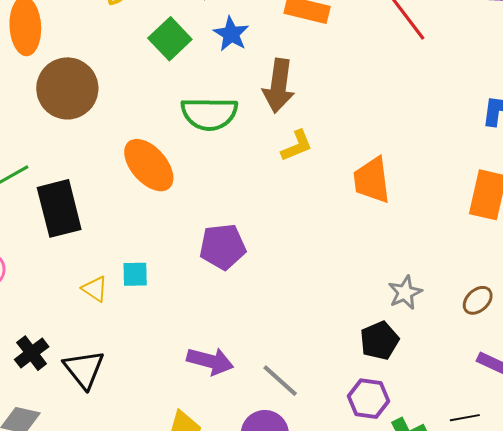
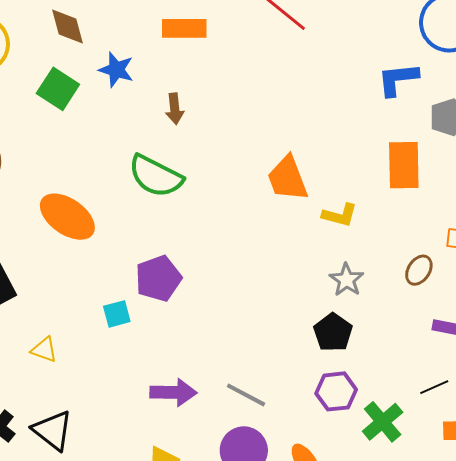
brown arrow: (279, 86) -> (175, 109), size x0.6
green semicircle: (209, 114) -> (156, 176), moved, turned 40
yellow L-shape: (297, 146) -> (340, 215), moved, turned 51
cyan square: (135, 274) -> (117, 314), moved

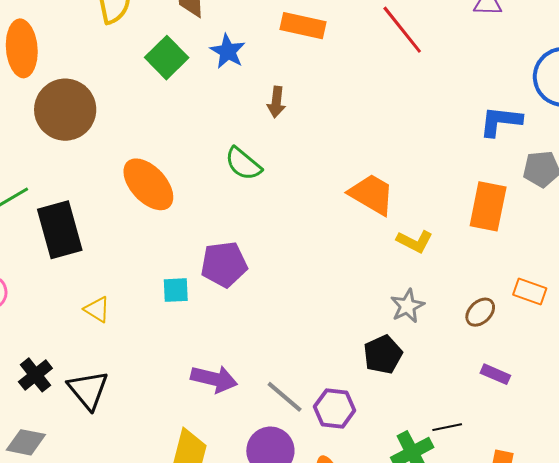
green semicircle: (156, 176) -> (243, 164), size x0.7
orange trapezoid: (288, 178) -> (372, 194), turned 129
black line: (434, 387) -> (447, 427), moved
purple hexagon: (336, 391) -> (335, 408), moved

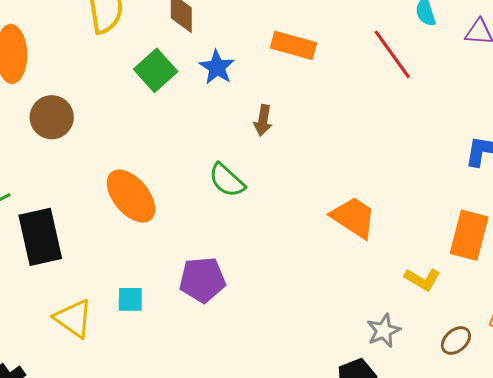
brown circle: (65, 110) -> (52, 117), size x0.7
yellow L-shape: (415, 241) -> (422, 279), moved
cyan square: (176, 290) -> (130, 299), moved
yellow triangle: (97, 309) -> (73, 318), size x1.5

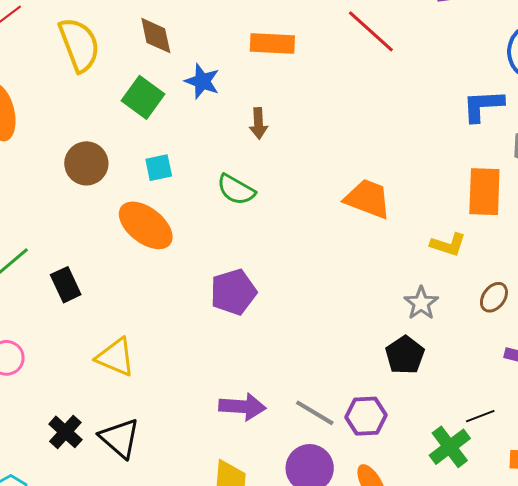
brown circle: (52, 117) -> (86, 163), moved
black rectangle: (40, 237) -> (66, 285), size x0.6
cyan square: (130, 299) -> (159, 168), moved

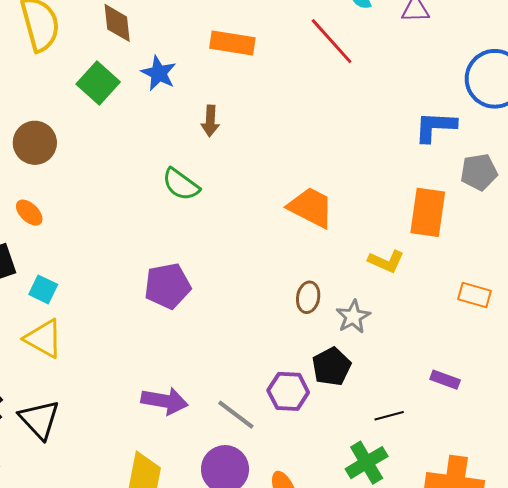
cyan square: (159, 168) -> (43, 289), moved, turned 32
orange ellipse: (146, 225) -> (29, 213), moved, size x0.5
brown ellipse: (494, 297) -> (308, 297), moved, turned -32
purple hexagon: (366, 416) -> (288, 391), moved
black line: (480, 416) -> (389, 416), moved

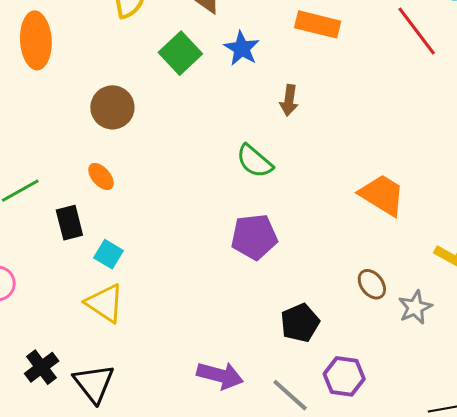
purple pentagon: (168, 286) -> (254, 237), moved
brown ellipse: (308, 297) -> (372, 284), turned -52
black pentagon: (332, 367) -> (300, 323), moved

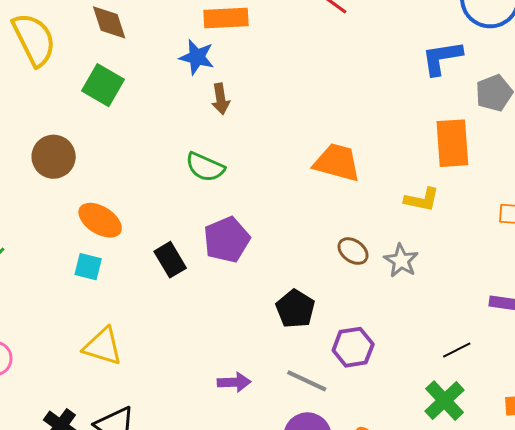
blue star: (242, 48) -> (197, 57), moved
orange ellipse: (101, 176) -> (100, 220), moved, size x1.5
black rectangle: (69, 223) -> (170, 260), moved
cyan square: (109, 254) -> (88, 267), moved
purple arrow: (220, 375) -> (234, 382), size x0.7

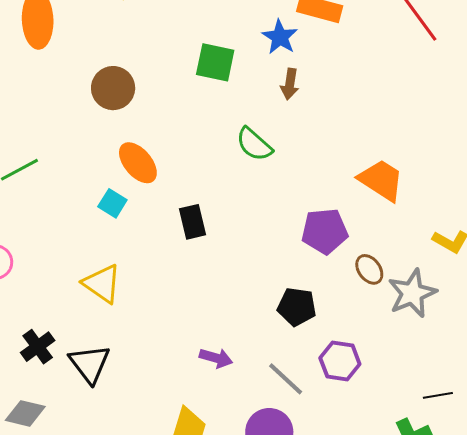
green square: (103, 85) -> (215, 62), moved, turned -36
purple pentagon: (227, 240) -> (325, 231), moved
gray star: (401, 261) -> (412, 293), size x1.4
black pentagon: (295, 309) -> (297, 307), turned 30

